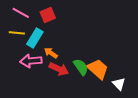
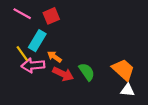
yellow line: (17, 33) -> (22, 54), moved, turned 49
orange trapezoid: (98, 69) -> (123, 70), moved
white triangle: (119, 84) -> (128, 90), turned -40

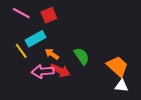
cyan rectangle: (37, 41) -> (36, 39), turned 30
pink arrow: (33, 65) -> (43, 71), moved
green semicircle: (87, 72) -> (82, 56), moved

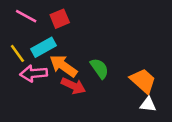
yellow line: (21, 51) -> (17, 53), moved
orange arrow: (52, 54) -> (63, 66), size x1.6
pink arrow: (43, 71) -> (34, 73), moved

